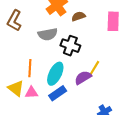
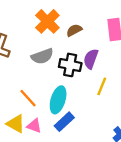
orange line: (30, 68) -> (28, 98), turned -36
purple semicircle: (83, 78) -> (91, 59), moved, turned -30
pink triangle: (31, 93) -> (34, 126), turned 32

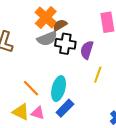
brown semicircle: (74, 30) -> (60, 25), moved
gray semicircle: (42, 56) -> (47, 39), moved
black cross: (70, 65) -> (65, 44), moved

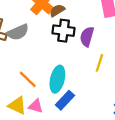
gray semicircle: (47, 39) -> (18, 32), moved

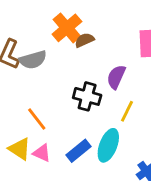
black cross: (64, 31) -> (87, 96), moved
cyan ellipse: (57, 79) -> (108, 145), moved

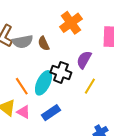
orange cross: (67, 28) -> (71, 23), moved
brown semicircle: (84, 40) -> (44, 43), moved, turned -96
cyan ellipse: (108, 145) -> (43, 83), moved

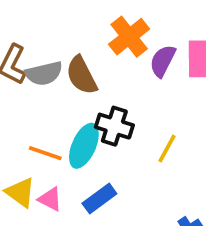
brown semicircle: (44, 43) -> (82, 75), size x1.5
purple semicircle: (84, 60) -> (163, 61), moved
orange line: (22, 86) -> (45, 153), turned -36

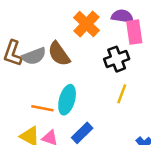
purple semicircle: (163, 61) -> (122, 16), moved, turned 80
black cross: (114, 126) -> (117, 59), moved, turned -30

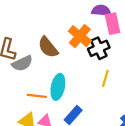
orange cross: (86, 24) -> (80, 36), moved
gray semicircle: (34, 56) -> (22, 63), moved

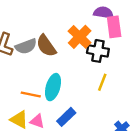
black cross: (99, 48) -> (98, 51), turned 30
gray semicircle: (22, 63) -> (26, 46), moved

